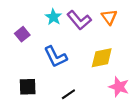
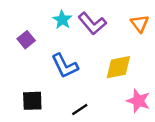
orange triangle: (109, 17) -> (140, 23), moved

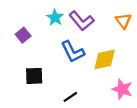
blue L-shape: (65, 66) -> (73, 52), moved
black square: (32, 101) -> (34, 76), moved

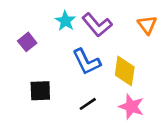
yellow diamond: (105, 59) -> (125, 71), turned -70
pink star: (122, 89) -> (131, 107), moved
black line: (70, 97) -> (88, 104), moved

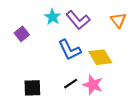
yellow diamond: (125, 71) -> (100, 57), turned -40
black square: (40, 91) -> (32, 88), moved
pink star: (131, 107) -> (93, 85), moved

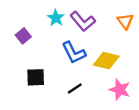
yellow diamond: (100, 57) -> (106, 61), turned -45
pink star: (93, 85) -> (120, 90), moved
black square: (32, 88) -> (36, 77), moved

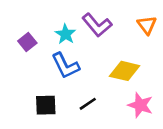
cyan star: (56, 18) -> (65, 34), moved
blue L-shape: (74, 53) -> (65, 66), moved
black square: (36, 77) -> (46, 105), moved

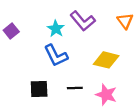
purple square: (27, 42) -> (11, 31), moved
black line: (88, 104) -> (75, 88), turned 32
pink star: (140, 105) -> (106, 95), moved

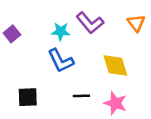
cyan star: (56, 29) -> (61, 31), turned -30
yellow diamond: (106, 60) -> (115, 65), turned 60
black square: (39, 89) -> (28, 97), moved

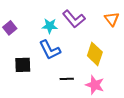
yellow diamond: (115, 65) -> (95, 54), turned 35
black square: (28, 97) -> (23, 65), moved

